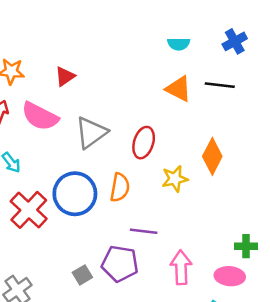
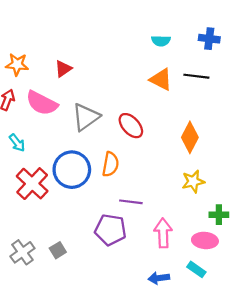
blue cross: (235, 41) -> (209, 39), turned 36
red ellipse: (144, 143) -> (131, 126), turned -60
yellow star: (175, 179) -> (193, 181), moved
gray square: (82, 275) -> (58, 250), moved

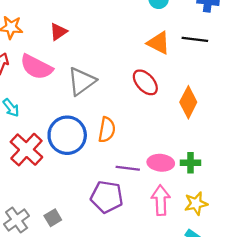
red ellipse: (131, 126) -> (145, 82), moved
yellow star: (193, 181) -> (196, 203), moved
green cross: (219, 215) -> (190, 163), moved
pink ellipse: (205, 240) -> (161, 163), moved

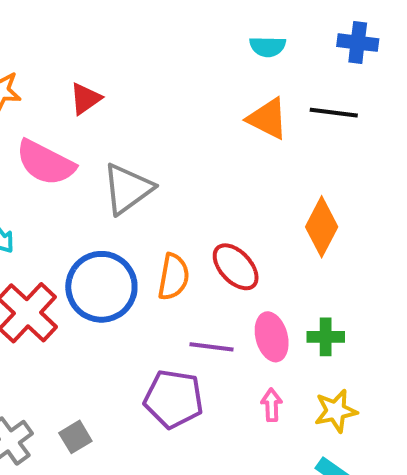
red ellipse: (145, 82) -> (236, 267), moved
pink ellipse: (161, 163) -> (272, 337), turned 70
pink arrow: (161, 200) -> (272, 405), size x0.6

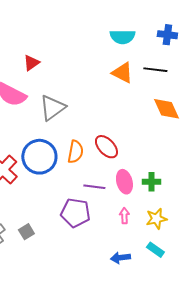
cyan semicircle: (268, 47) -> (122, 37), size x1.4
orange diamond: (322, 227) -> (166, 109), moved, turned -52

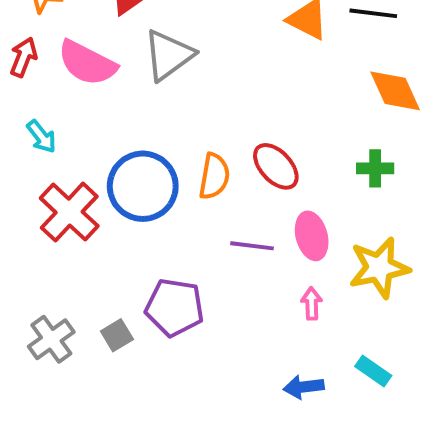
gray triangle: (52, 108) -> (169, 55), moved
green cross: (151, 182) -> (375, 168), moved
purple pentagon: (75, 213) -> (175, 307), moved
yellow star: (156, 219) -> (379, 268), moved, size x1.4

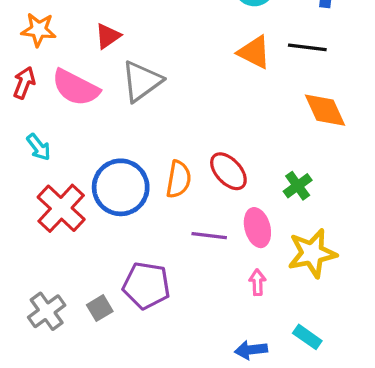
green cross: (375, 168) -> (298, 186), moved, turned -36

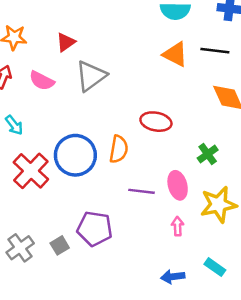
pink semicircle: (76, 88) -> (42, 81), size x0.7
red ellipse: (228, 171) -> (156, 122), moved, turned -36

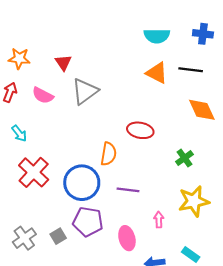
red triangle: (66, 42) -> (63, 63), turned -30
blue circle: (75, 155) -> (82, 183), moved
pink ellipse: (178, 185) -> (127, 238), moved

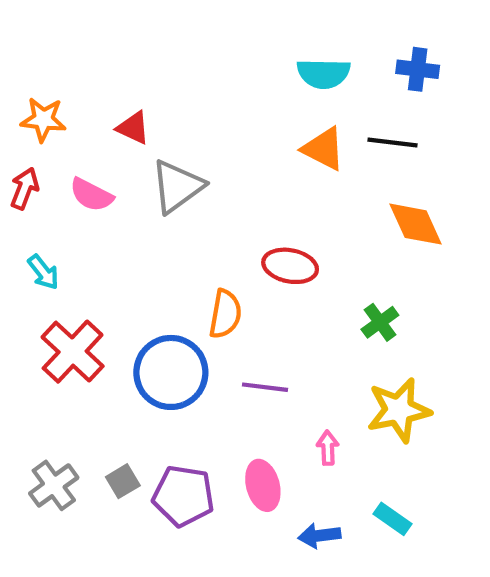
red triangle: (63, 63) -> (133, 128), turned -30
purple pentagon: (88, 222) -> (183, 496), moved

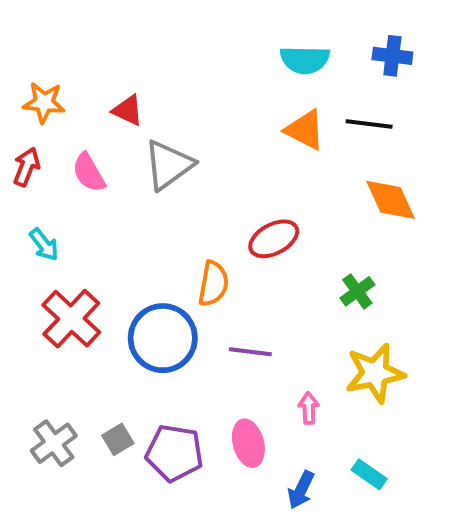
pink semicircle: (91, 195) -> (89, 173), turned 33
red ellipse: (290, 266) -> (274, 239), turned -39
blue arrow: (319, 536) -> (301, 490), turned -57

